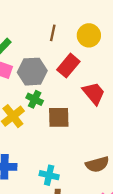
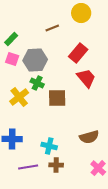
brown line: (53, 33) -> (52, 28), turned 56
yellow circle: (89, 35) -> (81, 13), moved
red rectangle: (68, 66) -> (78, 53), moved

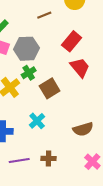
green cross: (37, 83) -> (29, 73), turned 32
brown square: (57, 98) -> (50, 88), turned -30
cyan cross: (49, 146) -> (37, 121), moved, turned 35

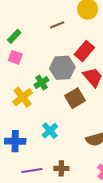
gray hexagon: (27, 49) -> (62, 68), moved
brown square: (50, 88) -> (75, 98), moved

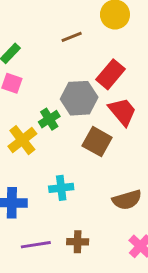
brown square: (75, 98) -> (97, 142), turned -30
cyan cross: (50, 131) -> (61, 188), turned 35

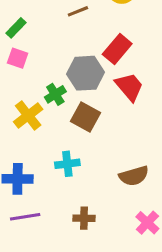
brown square: (97, 142) -> (86, 117), moved
purple line: (36, 245) -> (25, 217), moved

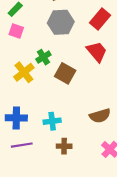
red rectangle: (117, 49) -> (100, 19), moved
gray hexagon: (86, 73) -> (61, 22), moved
cyan cross: (67, 164) -> (52, 121), moved

